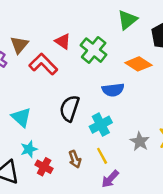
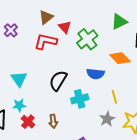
brown triangle: (19, 45) -> (46, 17), moved
red L-shape: (43, 64) -> (46, 41), turned -45
yellow line: (102, 156) -> (114, 97), moved

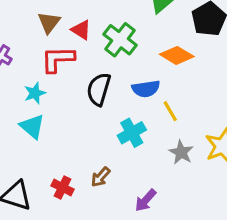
black semicircle: (58, 81) -> (99, 89), moved
yellow line: (114, 97) -> (170, 111), moved
cyan star: (19, 105) -> (35, 93), moved
brown arrow: (53, 121) -> (101, 177), turned 64

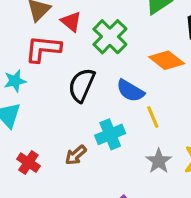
blue semicircle: (146, 89) -> (130, 91), turned 32
brown arrow: (101, 177) -> (76, 155), moved
red cross: (62, 187) -> (28, 163), moved

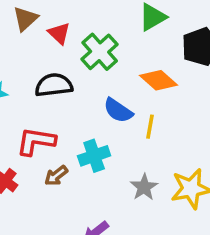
red L-shape: (43, 49) -> (36, 141), moved
black semicircle: (82, 85) -> (54, 85), moved, turned 56
yellow line: (153, 117) -> (150, 127), moved, turned 30

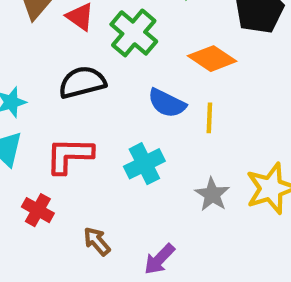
brown arrow: (56, 176) -> (97, 241), moved, turned 95

